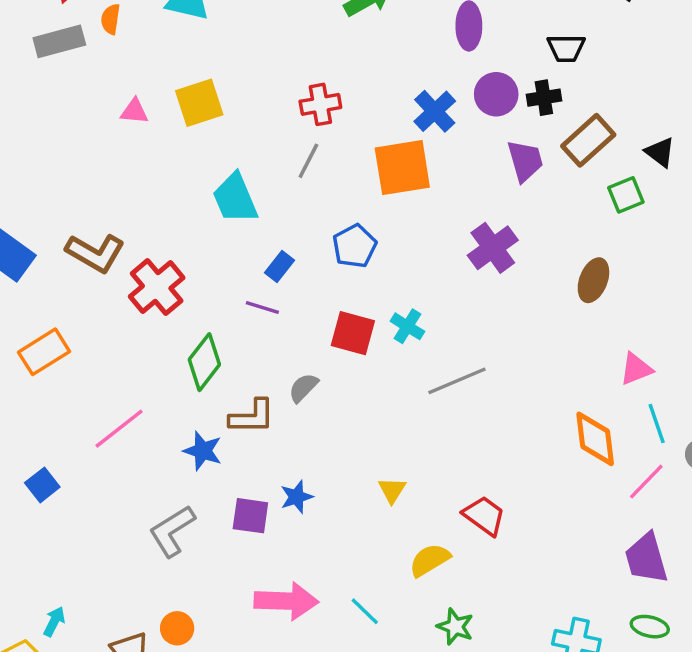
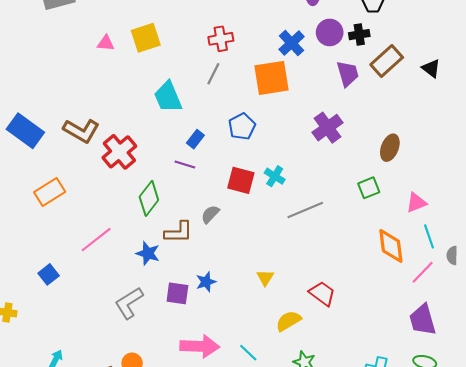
green square: (626, 195) -> (369, 188), moved

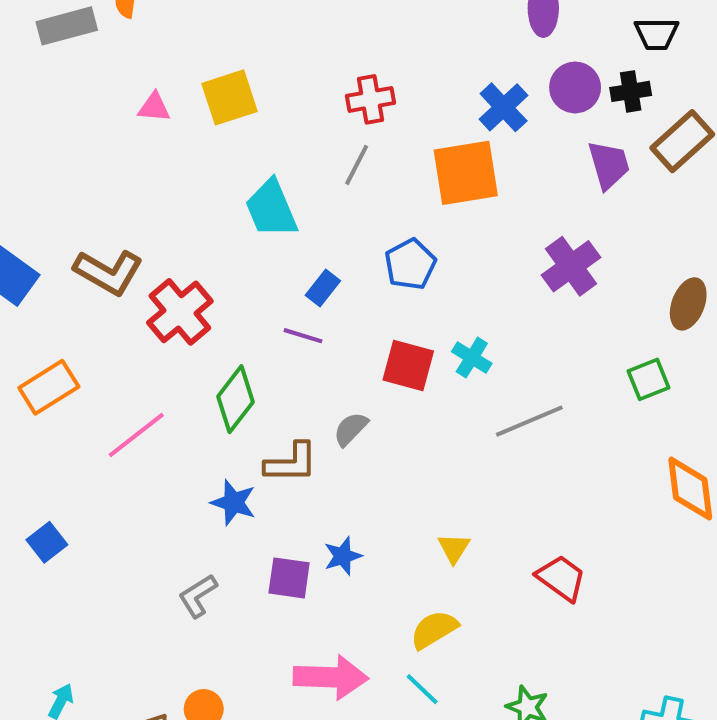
pink line: (96, 240) -> (136, 435), moved
gray L-shape: (129, 303) -> (198, 596), size x0.7
yellow semicircle: (288, 321) -> (434, 630), moved

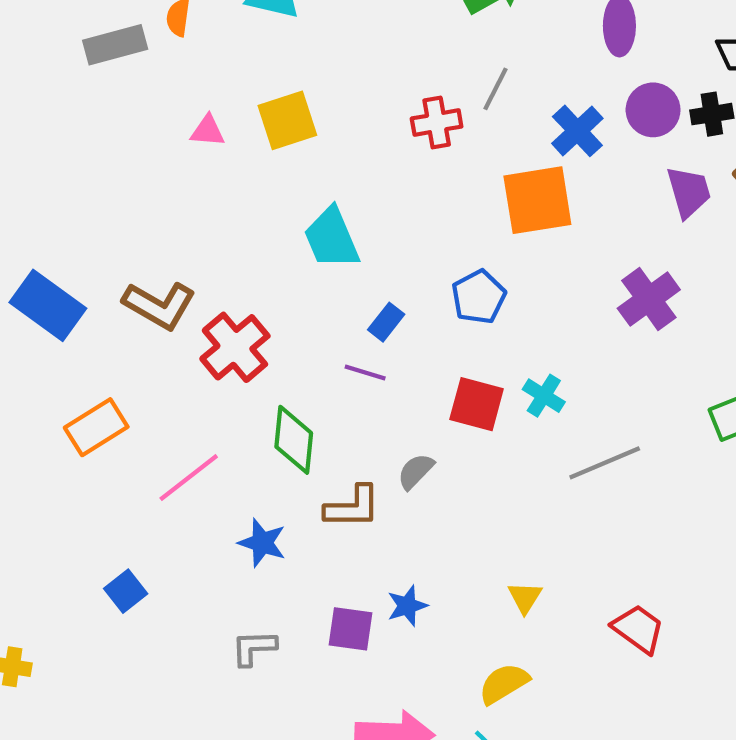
gray line: (357, 165) -> (495, 89), moved
green diamond: (235, 399) -> (294, 440), turned -32
blue star: (234, 502) -> (262, 543), moved
blue square: (47, 542) -> (126, 591), moved
gray L-shape: (198, 596) -> (254, 648), turned 30

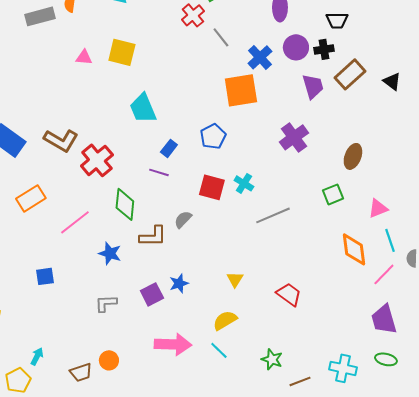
gray line: (495, 89) -> (221, 37), turned -65
yellow square: (287, 120) -> (122, 52), turned 32
red cross: (437, 122) -> (193, 15), moved, turned -30
blue square: (126, 591) -> (45, 276), turned 30
purple square: (350, 629) -> (152, 294), turned -35

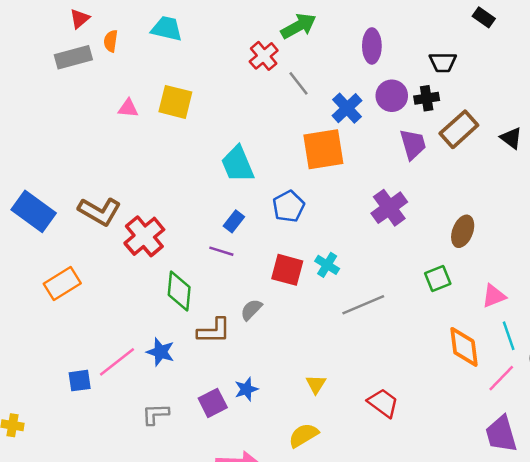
cyan trapezoid: (143, 108) -> (238, 164), moved
pink line: (75, 222) -> (117, 362), moved

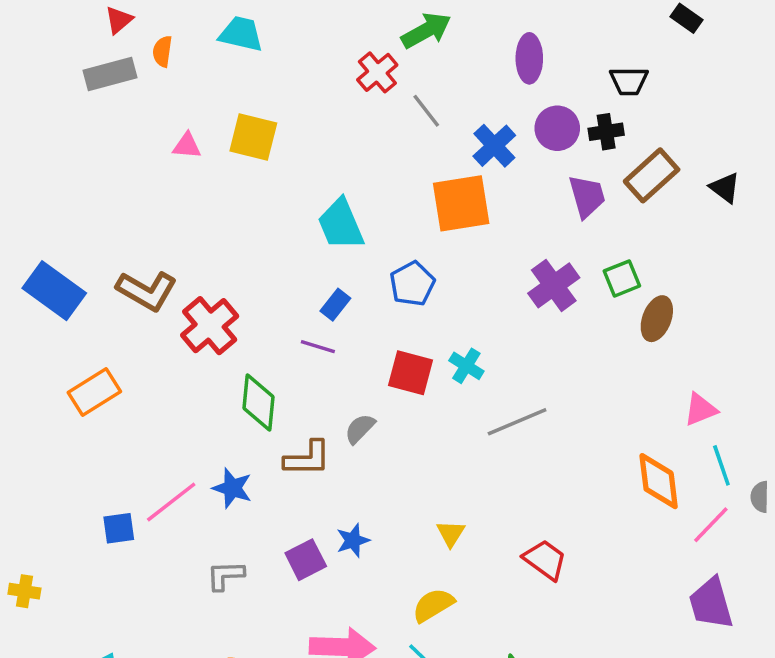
green square: (438, 279) -> (622, 278), moved

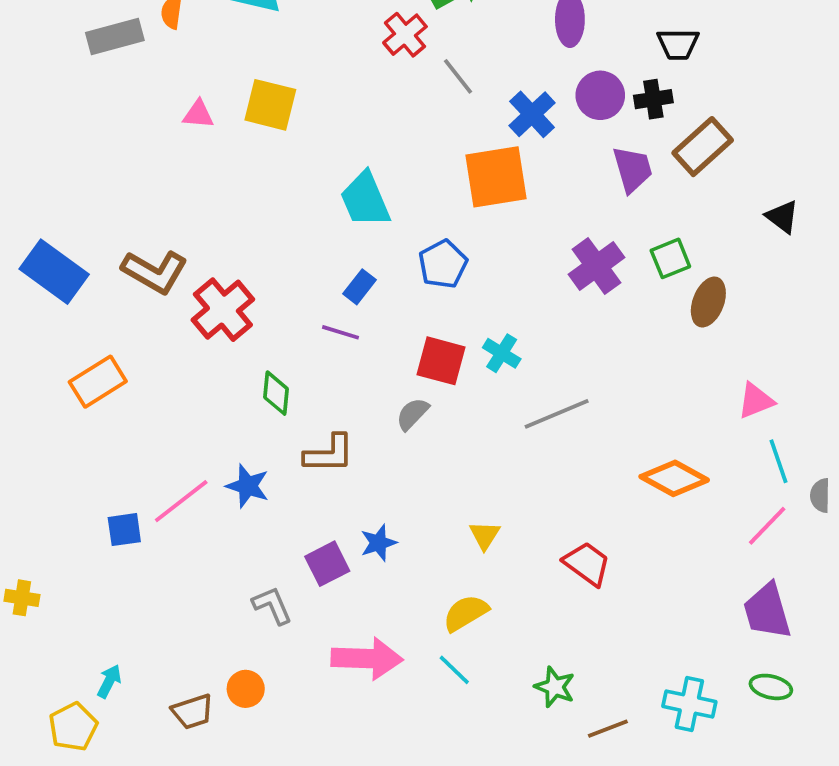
black triangle: (725, 188) -> (782, 217), moved
green diamond: (259, 402) -> (276, 393), size x0.7
gray semicircle: (360, 429) -> (413, 414), moved
orange diamond: (659, 481) -> (674, 478), moved, turned -54
gray L-shape: (225, 575) -> (272, 605), moved, turned 69

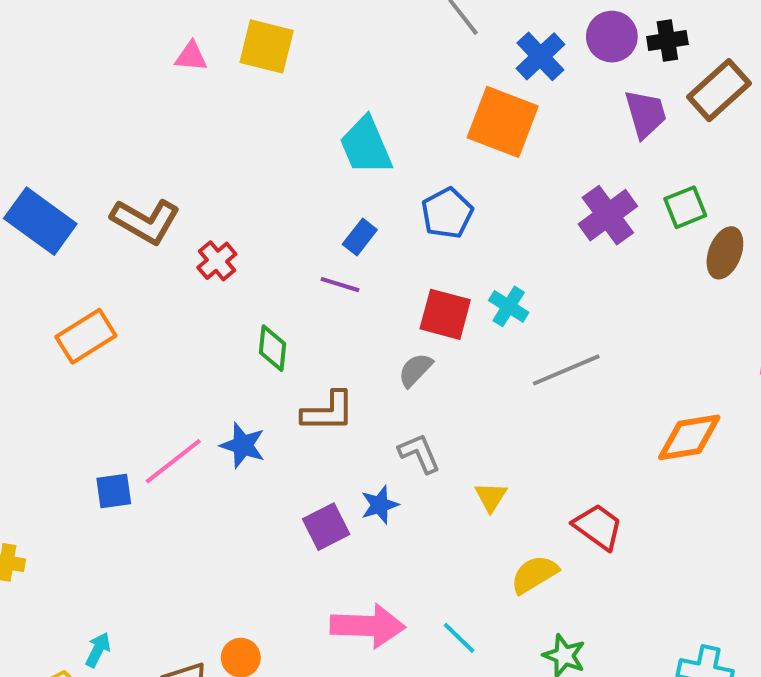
orange square: (496, 177) -> (503, 122), turned 30
red cross: (223, 310) -> (217, 261), size x0.6
orange diamond: (674, 478) -> (689, 437), turned -38
gray L-shape: (272, 605) -> (419, 453), moved
yellow semicircle: (466, 613) -> (534, 574), moved

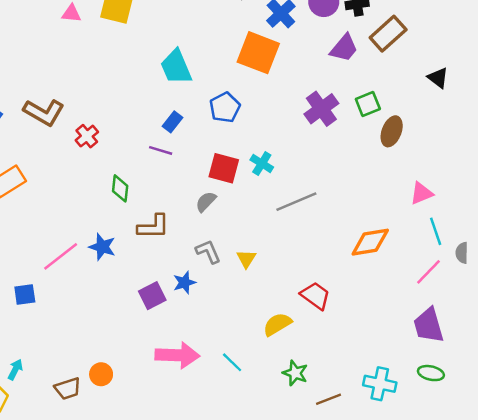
purple trapezoid: (646, 114) -> (344, 48), turned 56
blue square: (114, 491) -> (25, 294), moved
yellow triangle: (491, 497) -> (246, 259), moved

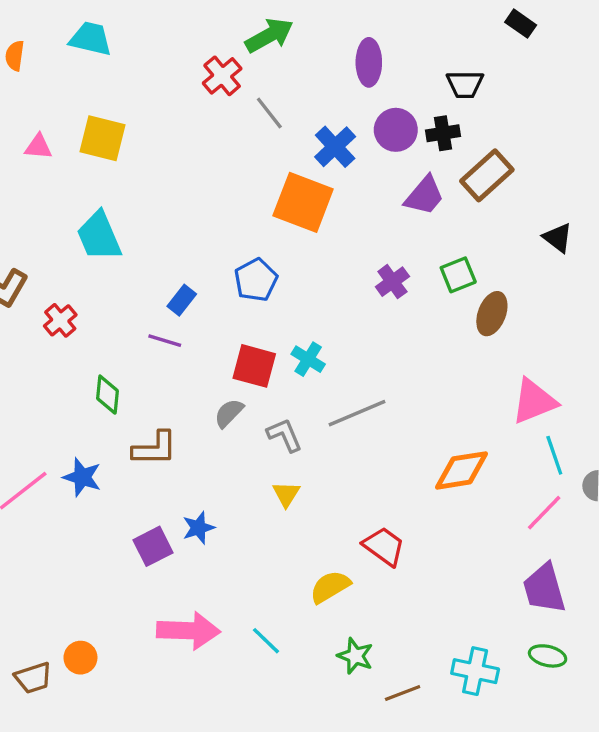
cyan trapezoid: (176, 67) -> (99, 236), moved
purple cross: (321, 109) -> (392, 282), size x0.7
pink triangle: (421, 193) -> (534, 401), size x1.4
gray L-shape: (208, 252) -> (285, 435), moved

